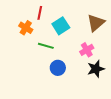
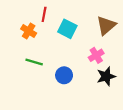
cyan square: (61, 26) -> (67, 29), turned -30
green line: (46, 46) -> (34, 62), moved

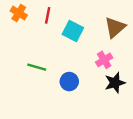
orange cross: (29, 31) -> (19, 13), moved

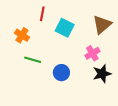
orange cross: (19, 13) -> (22, 35), moved

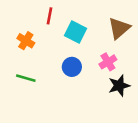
green line: (33, 60) -> (26, 78), moved
blue circle: (61, 73) -> (72, 67), moved

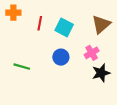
red line: (49, 16) -> (40, 23), moved
orange cross: (26, 41) -> (13, 13), moved, turned -32

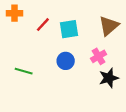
red line: (40, 23) -> (43, 25), turned 32
cyan square: (64, 27) -> (69, 29), turned -36

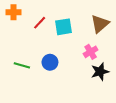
blue circle: (66, 61) -> (50, 62), moved

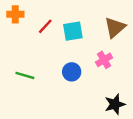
blue circle: (50, 62) -> (72, 72), moved
black star: (100, 72) -> (115, 104), moved

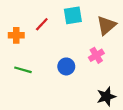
orange cross: (15, 14) -> (16, 35), moved
cyan square: (73, 31) -> (73, 15), moved

